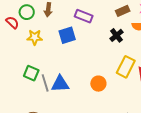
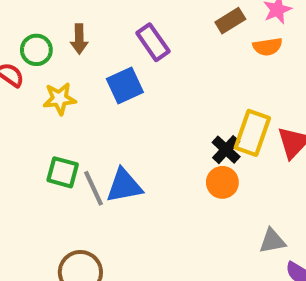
purple rectangle: (84, 16) -> (153, 42), turned 42
black cross: (117, 35) -> (226, 150), moved
orange circle: (98, 84) -> (222, 182), moved

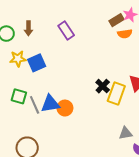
brown rectangle: (230, 21) -> (116, 20), moved
blue square: (125, 85) -> (37, 63), moved
yellow rectangle: (252, 133) -> (116, 93), moved
orange circle: (222, 182) -> (65, 108), moved

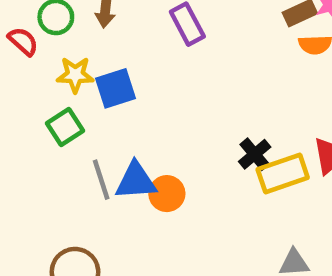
yellow rectangle: (116, 93) -> (283, 173), turned 45
green square: (19, 96) -> (65, 127), moved, turned 35

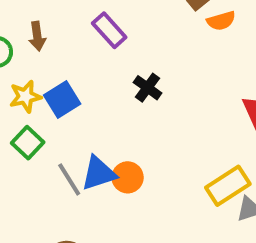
black cross: (255, 154) -> (147, 88), moved
yellow rectangle: (283, 173) -> (228, 186), moved

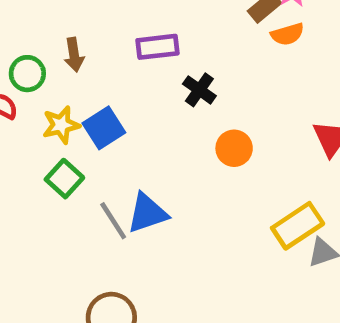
purple rectangle: (109, 30) -> (158, 47), turned -54
black cross: (147, 88) -> (199, 90), moved
orange circle: (128, 177) -> (234, 148), moved

